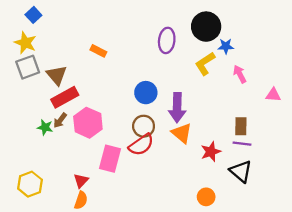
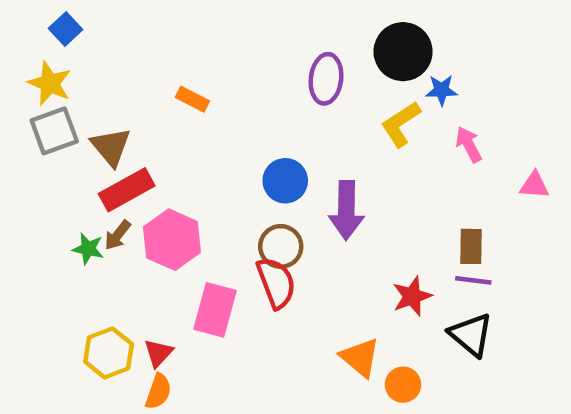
orange triangle: (182, 133) -> (360, 357), moved
red semicircle: (141, 145) -> (276, 283), turned -76
yellow hexagon: (30, 184) -> (109, 353), moved

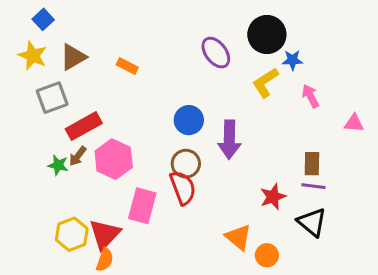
purple ellipse: (326, 79) -> (216, 53), turned -44
gray square: (54, 131) -> (52, 98), moved
brown triangle: (111, 147) -> (73, 57), moved, turned 40
red triangle: (158, 353) -> (105, 234), size x1.6

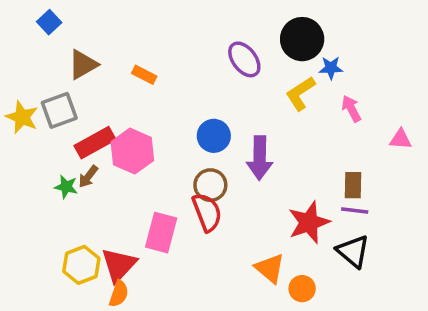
yellow star: (33, 56) -> (22, 117), moved
pink hexagon: (114, 159) -> (132, 151), moved
red star: (273, 197) -> (309, 222), size x1.4

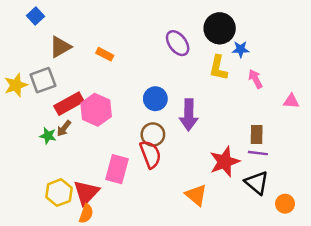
yellow L-shape: (300, 93) -> (218, 68), turned -45
yellow star: (22, 117) -> (16, 85), turned 30
orange circle: (302, 289) -> (285, 204), moved

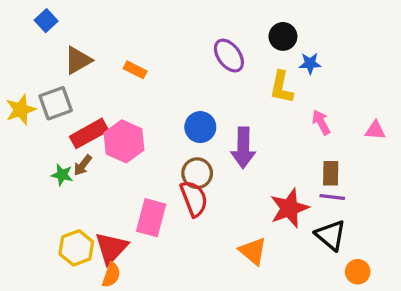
black circle: (220, 28) -> (283, 36), size x0.7
pink arrow: (255, 79) -> (321, 122), moved
orange circle: (285, 204) -> (358, 272), moved

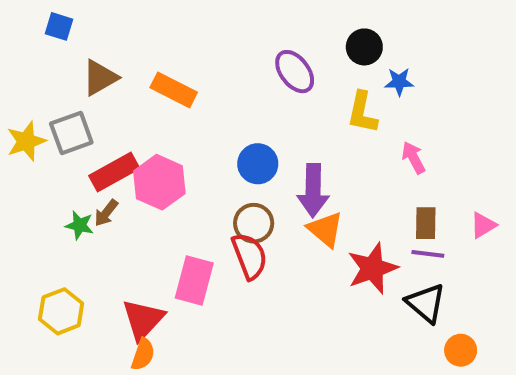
blue square: (46, 21) -> (59, 26), turned -30
orange rectangle: (135, 70) -> (174, 90), size x1.5
pink triangle: (375, 130) -> (483, 225), moved, turned -35
yellow hexagon: (76, 248) -> (61, 311), moved
orange triangle: (253, 251) -> (325, 229), moved

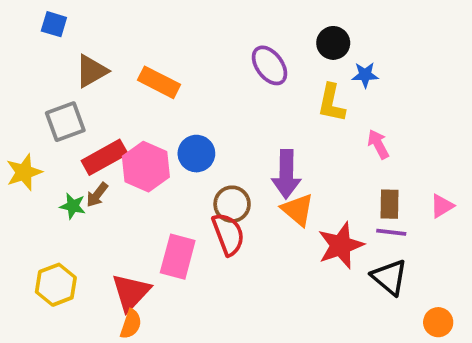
yellow star: (26, 141) -> (24, 172), moved
blue circle: (258, 164) -> (196, 154), moved
orange circle: (461, 350) -> (438, 322), moved

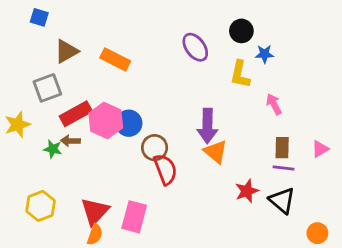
blue circle: (196, 154) -> (129, 123), moved
brown arrow: (97, 195) -> (70, 141), turned 54
brown circle: (232, 204) -> (155, 148), moved
red star: (341, 245) -> (247, 191), moved, size x0.7
pink rectangle: (178, 257) -> (134, 217), moved

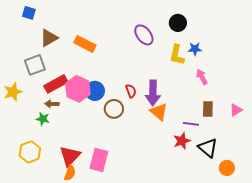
blue star: (264, 54) -> (195, 49), moved
green star: (53, 149) -> (43, 119), moved
purple line: (283, 168) -> (191, 124), moved
red semicircle: (165, 169) -> (131, 91), moved, size x0.6
orange circle: (317, 233) -> (227, 168), moved

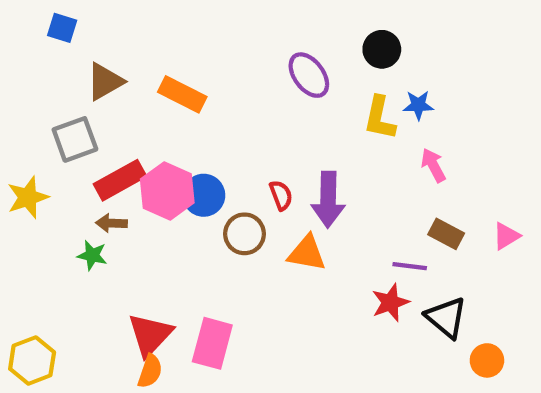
brown rectangle: (208, 109) -> (446, 234), turned -63
orange triangle: (159, 112) -> (307, 253), moved, turned -30
yellow hexagon: (30, 152) -> (32, 360), moved

